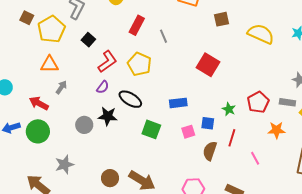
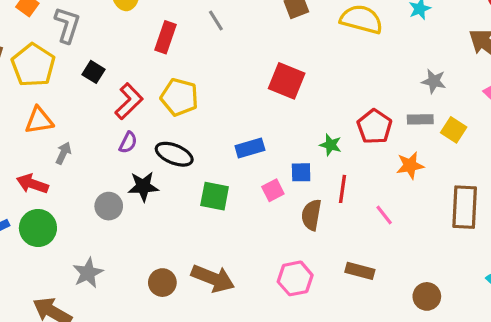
gray line: (164, 36) -> (216, 21), moved

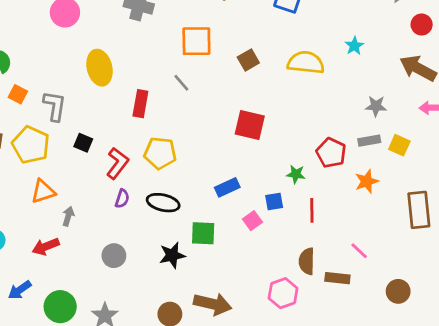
red arrow: (32, 184) -> (46, 247), turned -32
black star: (143, 186) -> (172, 255), moved
brown semicircle: (311, 215) -> (307, 261), moved
pink line: (384, 215) -> (359, 251), moved
green circle: (38, 228) -> (60, 307), moved

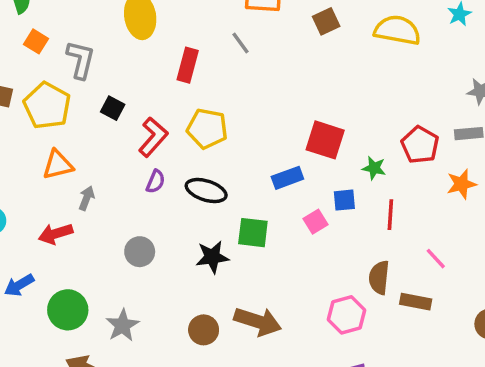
red square: (250, 125) -> (325, 140), moved
pink line: (359, 251) -> (436, 259), moved

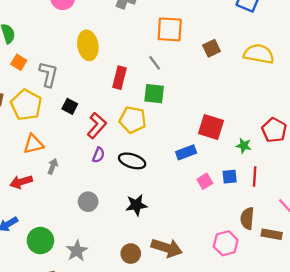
blue square: (344, 200) -> (230, 177), moved
green square: (253, 233) -> (154, 94), moved
red arrow: (56, 234) -> (21, 182), moved

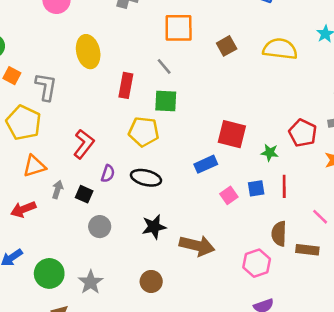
black square: (70, 106) -> (84, 194), moved
red L-shape: (97, 126) -> (84, 144), moved
brown arrow: (167, 248) -> (197, 246), moved

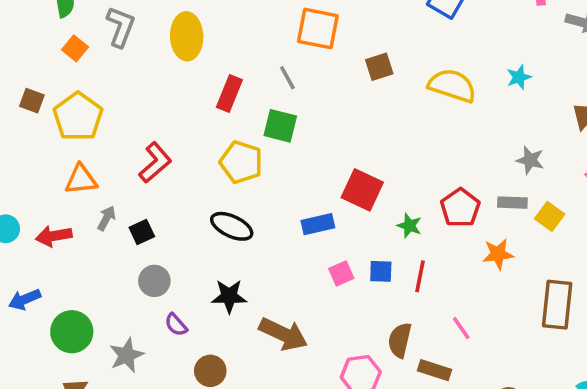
gray L-shape: (46, 87) -> (121, 27), moved
purple semicircle: (108, 174) -> (176, 325), moved, turned 108
black square: (84, 194) -> (142, 232), turned 30

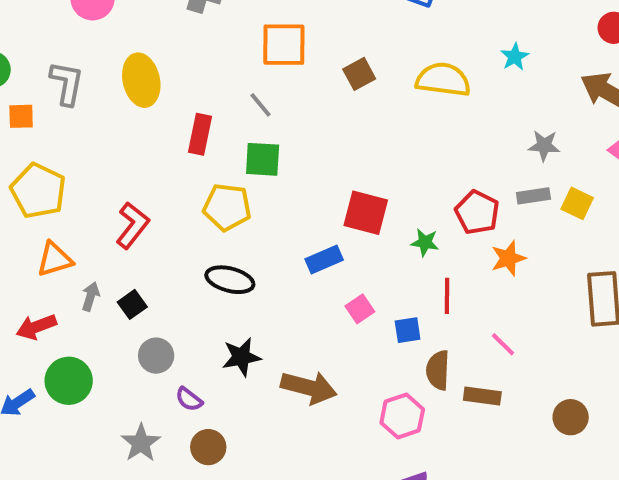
orange square: (75, 48) -> (21, 116), turned -30
orange star: (498, 254) -> (508, 258), moved
blue square: (381, 271) -> (408, 330), moved
green circle: (72, 332) -> (69, 381), moved
brown circle: (210, 371) -> (208, 447), moved

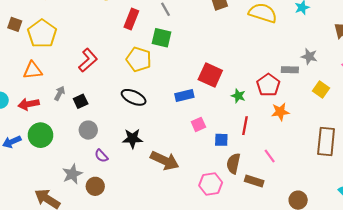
gray rectangle: (533, 196) -> (290, 70), moved
orange triangle: (55, 259) -> (33, 70), moved
brown circle: (208, 447) -> (95, 186), moved

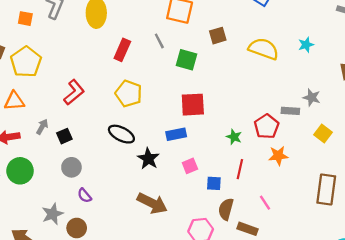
green square: (162, 38) -> (187, 60), moved
red square: (210, 75) -> (193, 105), moved, turned -30
black star: (132, 139) -> (148, 159), moved, turned 30

